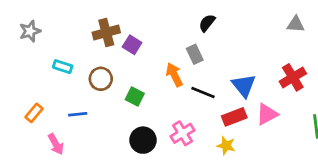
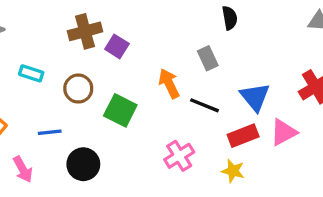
black semicircle: (207, 23) -> (230, 18), moved, turned 132
gray rectangle: (195, 54) -> (208, 58), moved
green square: (135, 97) -> (120, 110), size x1.4
black circle: (143, 140) -> (83, 164), moved

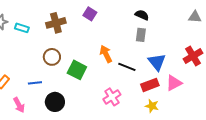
black semicircle: (230, 18) -> (142, 15), turned -56
purple square: (117, 46) -> (90, 14), moved
gray rectangle: (208, 58) -> (141, 35), moved, turned 32
cyan rectangle: (31, 73) -> (22, 28), moved
yellow star: (233, 171) -> (152, 106), moved

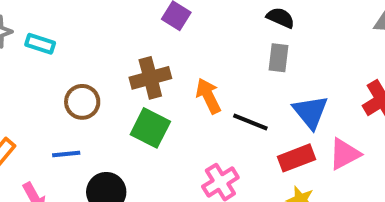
brown cross: (56, 23) -> (150, 78), moved
brown circle: (52, 57) -> (82, 102), moved

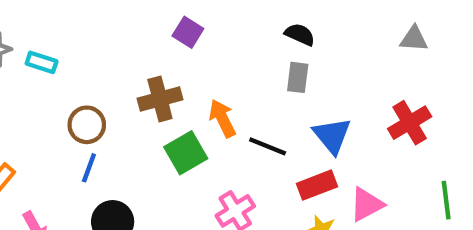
green square: (150, 128) -> (186, 153), moved, turned 33
blue line: (66, 154) -> (89, 168), moved, turned -64
pink triangle: (345, 154) -> (367, 204), moved

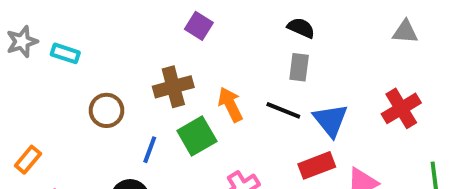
black line: (268, 146) -> (283, 110), moved
blue line: (89, 168) -> (150, 150), moved

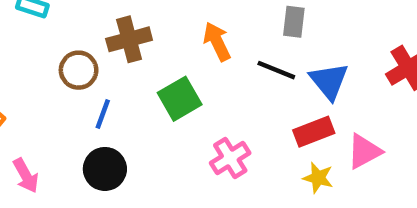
brown cross: (173, 87) -> (129, 39), moved
orange arrow: (230, 105) -> (217, 42), moved
blue line: (150, 150) -> (103, 114), moved

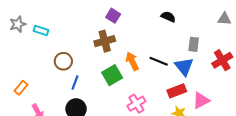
gray rectangle: (294, 22) -> (194, 44), moved
brown cross: (129, 39) -> (105, 41), moved
orange arrow: (217, 42) -> (132, 61), moved

